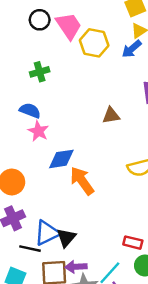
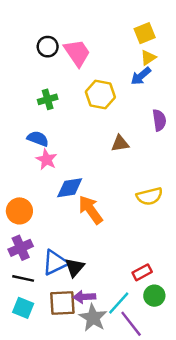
yellow hexagon: (94, 43) -> (100, 94), moved
red rectangle: (133, 243) -> (142, 272), turned -42
black line: (30, 249) -> (23, 278), moved

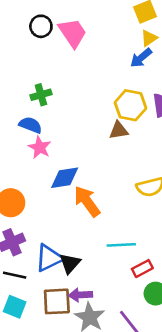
yellow hexagon: (100, 94) -> (130, 105), moved
green cross: (48, 99) -> (41, 95), moved
cyan line: (119, 303) -> (121, 245), moved, turned 45

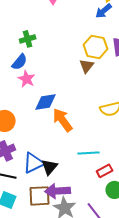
blue semicircle: (30, 125) -> (20, 62), turned 108
brown triangle: (119, 130) -> (87, 66), turned -42
purple arrow: (80, 295) -> (58, 191), size x1.4

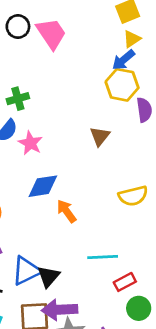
yellow hexagon: (96, 47) -> (122, 85), moved
pink star: (27, 79) -> (30, 143), moved
orange arrow: (63, 120) -> (67, 211), size x0.7

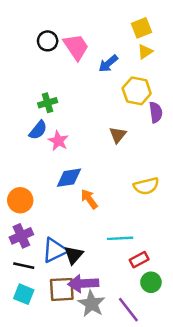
blue arrow: (123, 60) -> (108, 64), moved

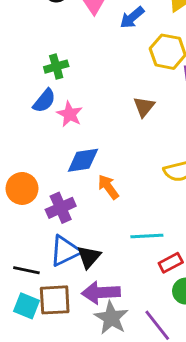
purple cross: (21, 236) -> (61, 208), moved
brown square: (62, 289) -> (55, 300), moved

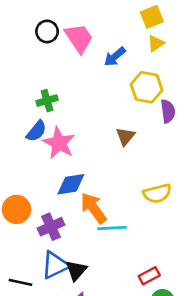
pink star: (70, 114) -> (59, 143), size x1.4
orange arrow: (108, 187) -> (93, 208), size x1.4
cyan line: (147, 236) -> (112, 228), moved

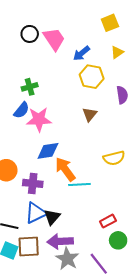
yellow triangle: (156, 43) -> (117, 52), moved
yellow hexagon: (147, 87) -> (92, 77), moved
pink star: (59, 143) -> (39, 119), turned -30
purple cross: (51, 227) -> (33, 183), turned 30

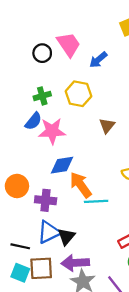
black circle: (30, 34) -> (42, 53), moved
yellow hexagon: (92, 77) -> (78, 94), moved

